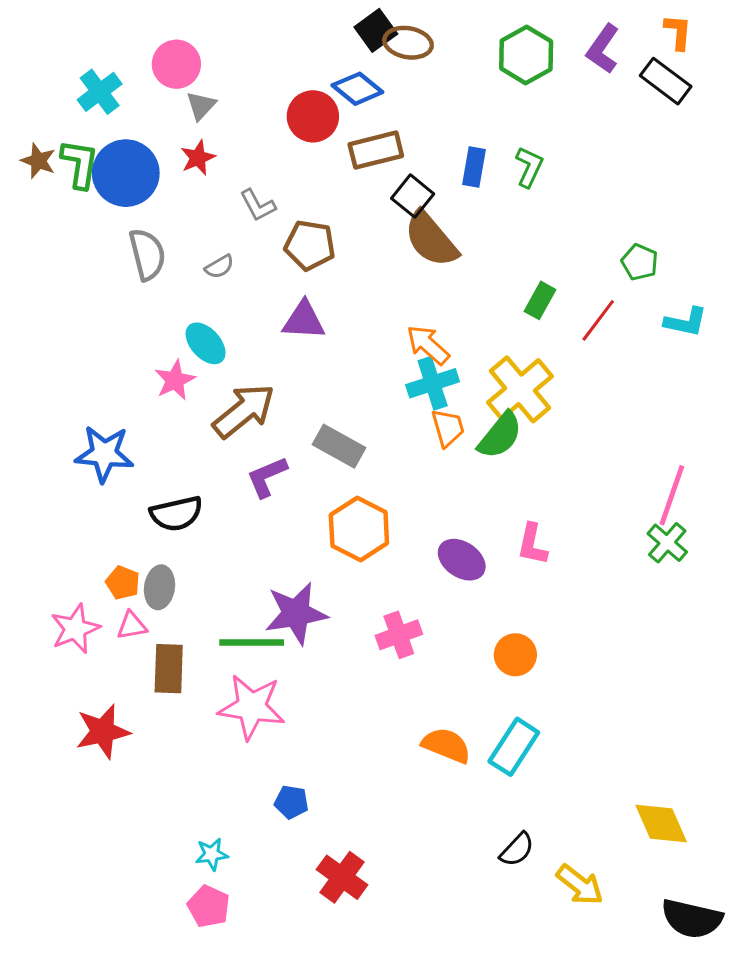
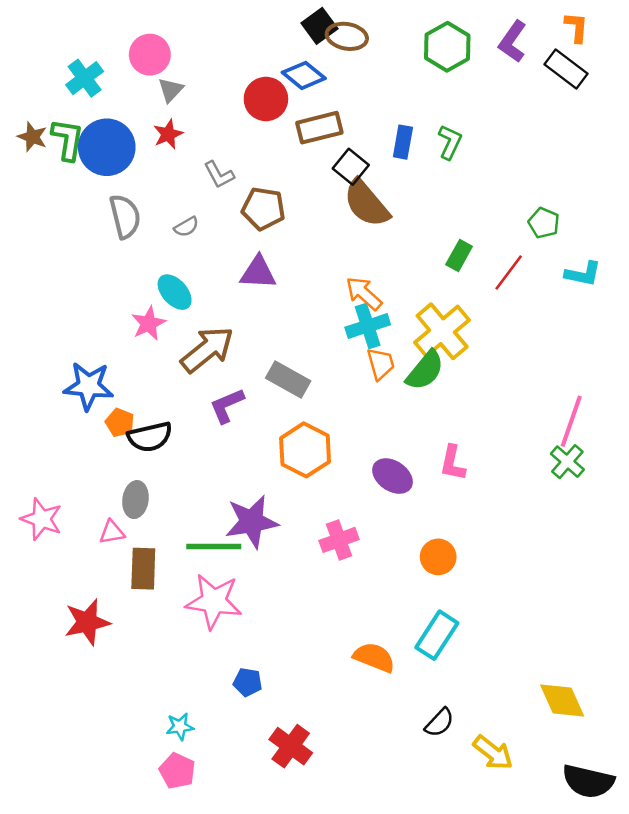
orange pentagon: (123, 583) -> (120, 423), moved
pink star: (75, 629) -> (42, 519), moved, turned -30
orange semicircle: (446, 745) -> (374, 657), moved

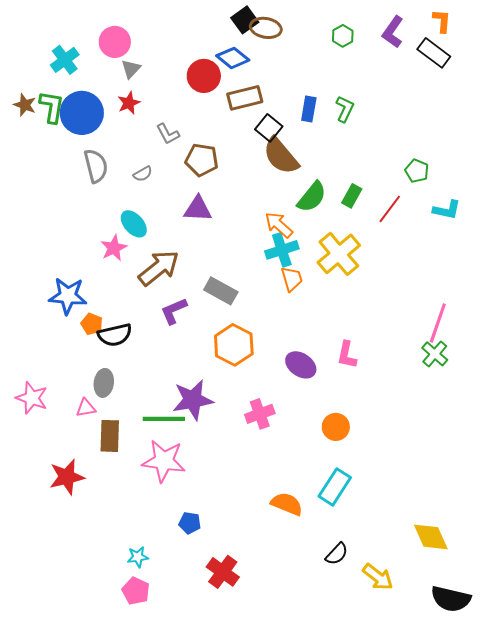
green hexagon: (447, 47) -> (343, 36), size x0.6
green semicircle: (425, 370) -> (312, 197), moved

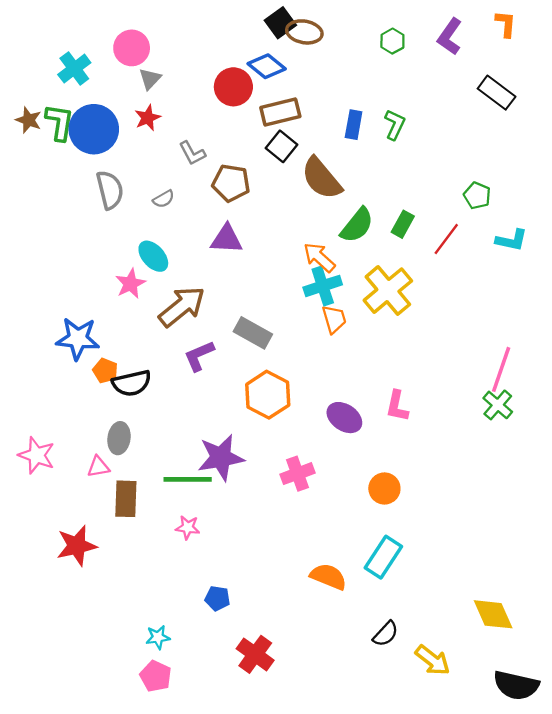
black rectangle: (434, 53) -> (497, 93), moved
black square: (269, 128) -> (281, 146), moved
pink star: (164, 461) -> (188, 527), size x0.5

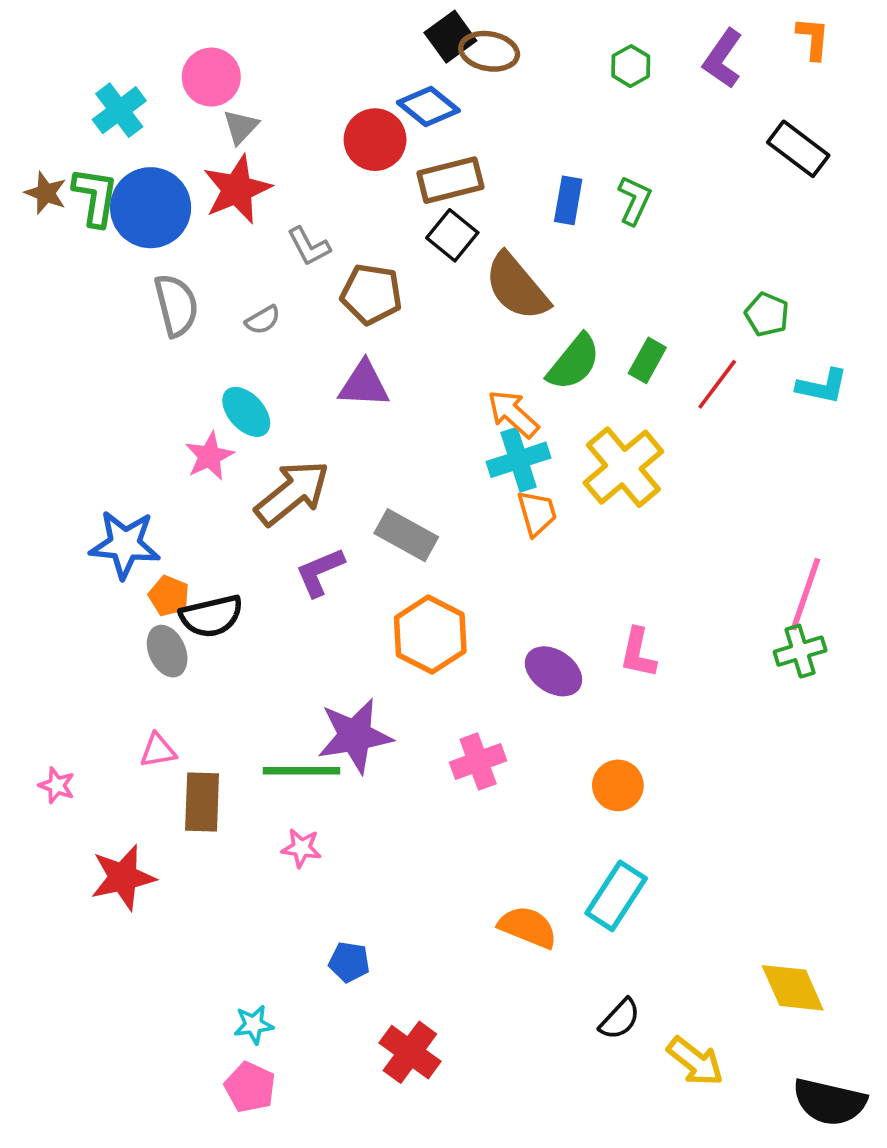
red star: (148, 118) -> (237, 189), size x1.6
green cross: (498, 405) -> (800, 651), turned 32
gray ellipse: (119, 438) -> (167, 651), moved, turned -32
pink star: (37, 455) -> (57, 785), moved, size x0.6

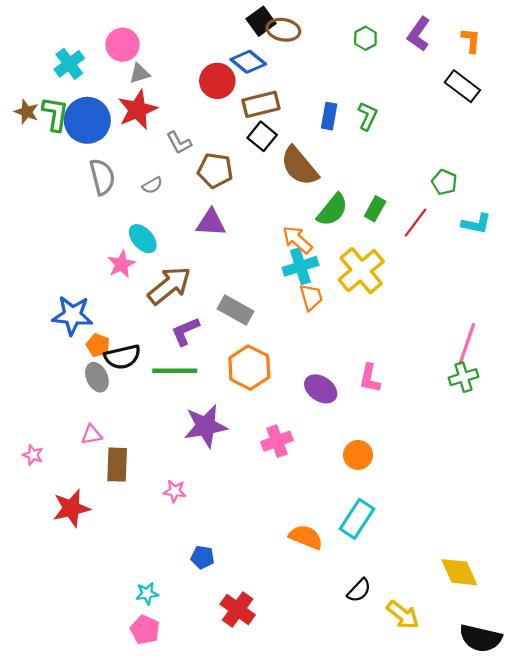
orange L-shape: (813, 38) -> (471, 40), moved
gray triangle: (241, 127) -> (140, 73), turned 30
green line: (301, 771) -> (175, 371), moved

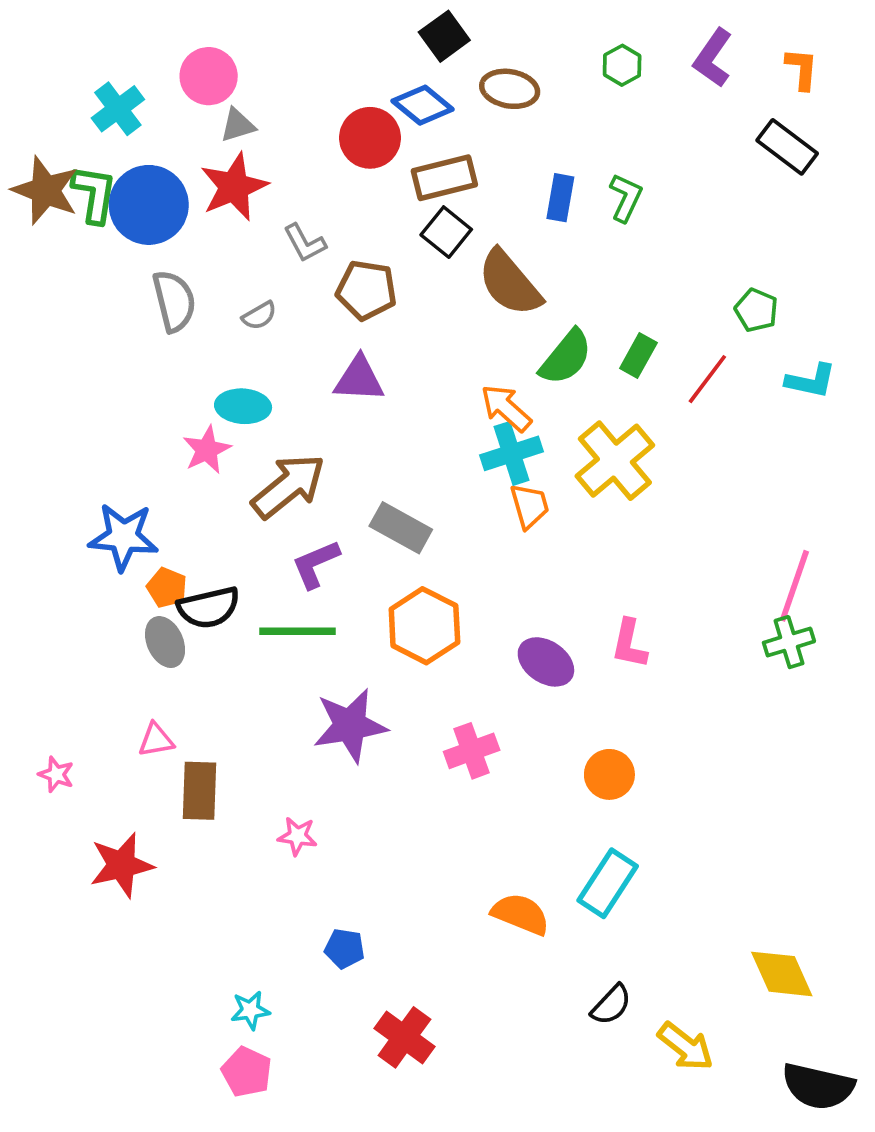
brown ellipse: (283, 30) -> (510, 89), moved
brown star: (27, 112) -> (45, 190), size x1.6
cyan ellipse: (143, 239) -> (243, 406), turned -44

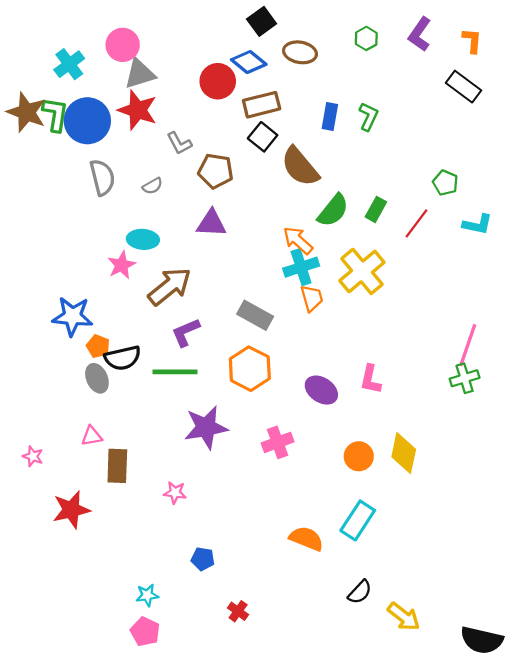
gray triangle: (238, 125) -> (140, 74), size x1.5
red star: (234, 187) -> (138, 110), turned -30
gray rectangle: (401, 528) -> (255, 315), moved
yellow diamond: (782, 974) -> (404, 453), moved, turned 36
red cross: (404, 1037) -> (238, 611), size x0.6

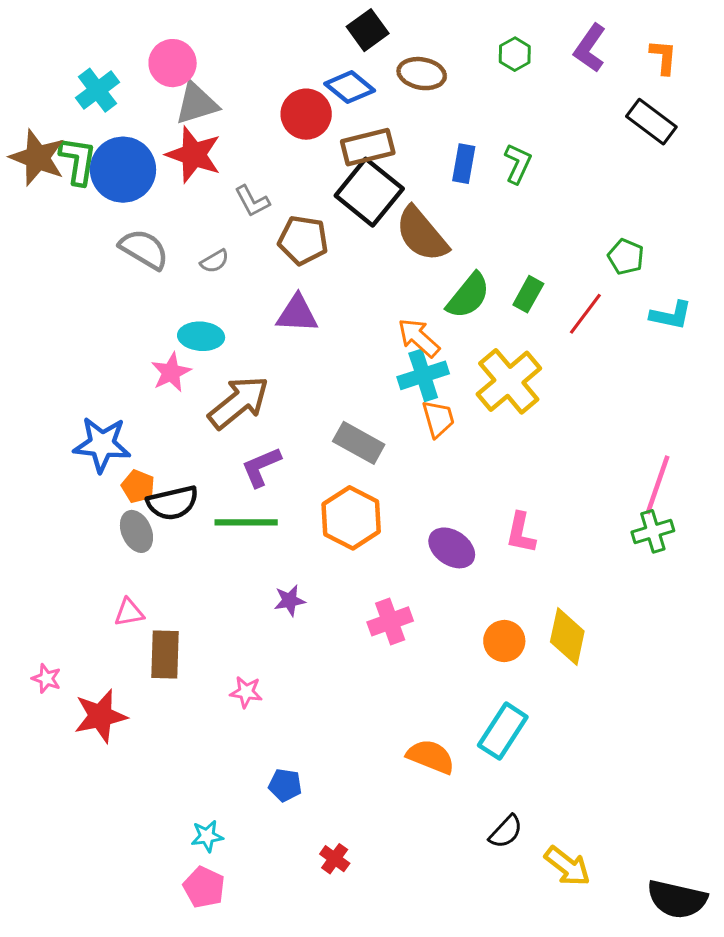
black square: (263, 137) -> (369, 192), size x1.6
gray semicircle: (102, 177) -> (144, 249), turned -45
purple star: (206, 427) -> (290, 600), size x0.5
pink star: (33, 456) -> (46, 679), moved

